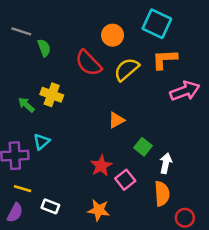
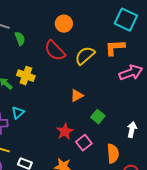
cyan square: (157, 24) -> (126, 20), moved
orange circle: (113, 35) -> (64, 24), moved
white arrow: (166, 163) -> (132, 130), moved

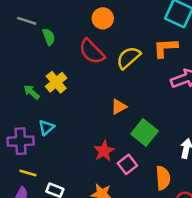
yellow cross: (26, 76) -> (56, 82), turned 30
green square: (98, 117) -> (145, 133), size x1.5

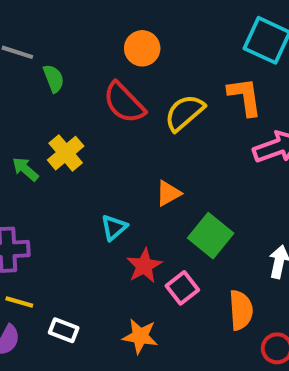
orange L-shape: (165, 48) -> (245, 97), turned 85
cyan triangle: (46, 128) -> (114, 228), moved

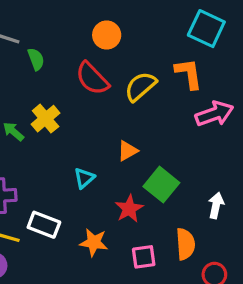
red star: (144, 266) -> (129, 209), moved
pink square: (182, 288) -> (144, 257), moved, turned 30
white rectangle: (64, 330) -> (44, 225), moved, size x1.4
orange star: (140, 336) -> (94, 242), moved

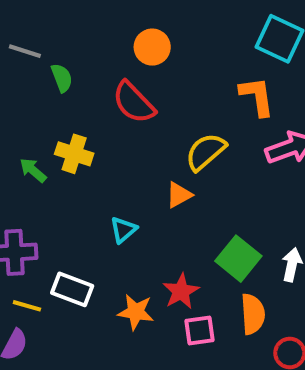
yellow semicircle: (140, 86) -> (206, 152), moved
yellow cross: (46, 119) -> (74, 154), turned -32
green square: (161, 185) -> (238, 259), moved
red star: (129, 209) -> (181, 291), moved

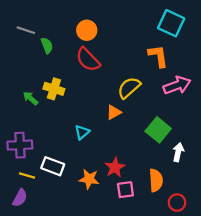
orange circle: (152, 47) -> (87, 30), moved
green square: (238, 259) -> (158, 130), moved

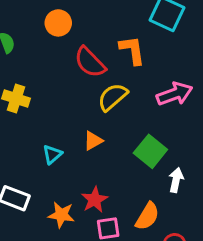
orange L-shape: (158, 56) -> (132, 50), moved
red semicircle: (88, 60) -> (90, 62), moved
orange triangle: (114, 112) -> (93, 141), moved
orange semicircle: (156, 180) -> (147, 216), turned 35

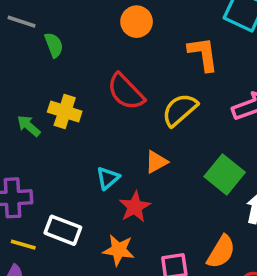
orange circle: (58, 23) -> (137, 22), moved
red semicircle: (90, 62) -> (126, 92), moved
red star: (95, 200) -> (135, 207), moved

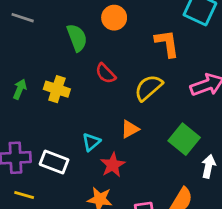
green semicircle: (54, 45) -> (77, 38), moved, size x1.4
red semicircle: (126, 92) -> (106, 73), size x0.7
green arrow: (29, 126) -> (20, 89), moved, turned 72
white rectangle: (63, 230) -> (54, 162), moved

